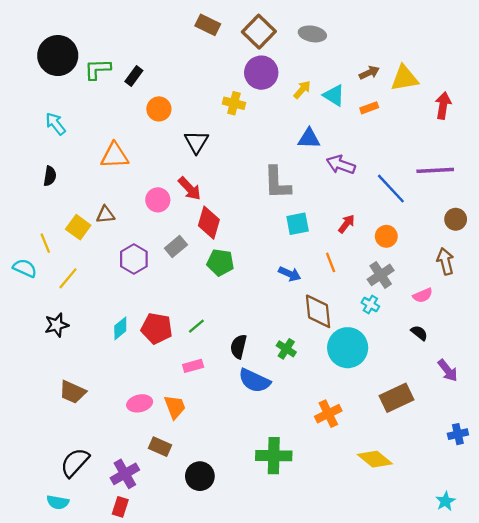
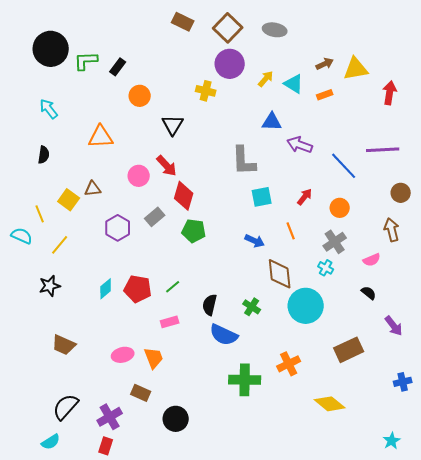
green cross: (274, 456) -> (245, 380), moved
cyan semicircle: (58, 502) -> (51, 442), turned -42

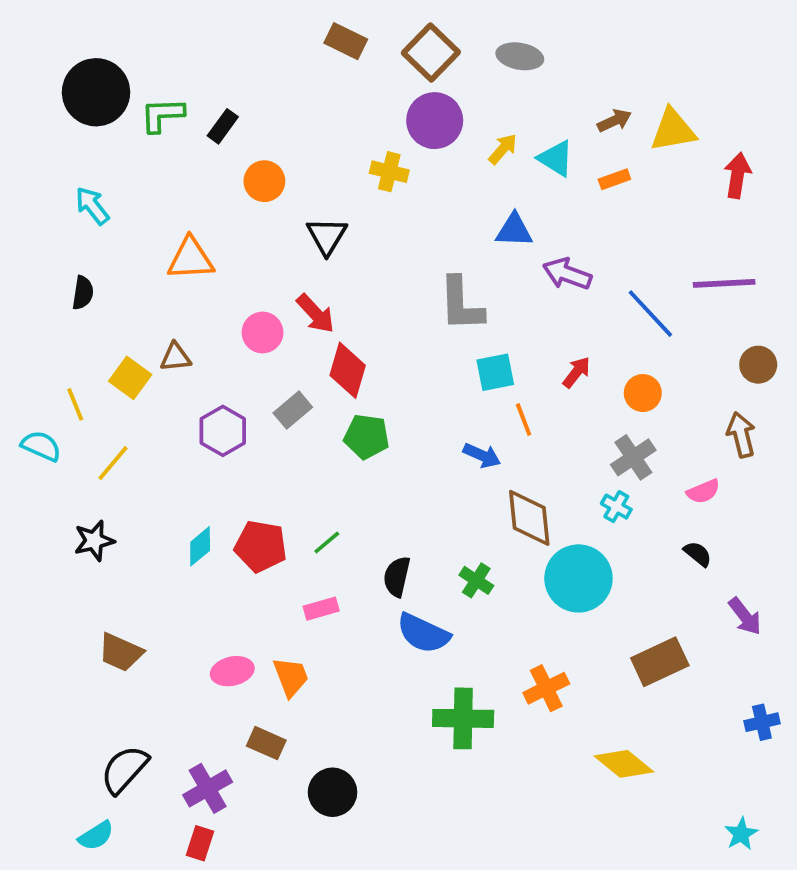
orange line: (291, 231) -> (524, 420), moved

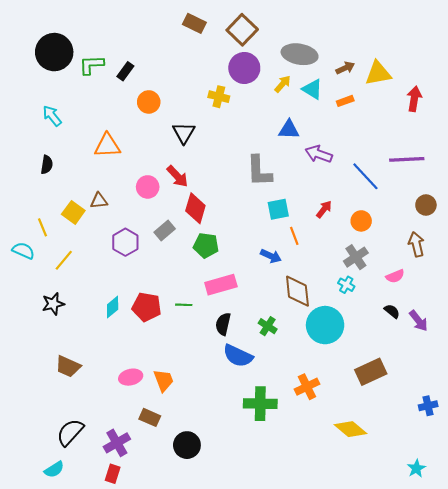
gray ellipse: (520, 56) -> (300, 54), moved, size x1.4
green line: (327, 542) -> (184, 305), turned 42
pink rectangle: (321, 609) -> (221, 285), moved, size x1.6
purple arrow: (745, 616) -> (419, 321), moved

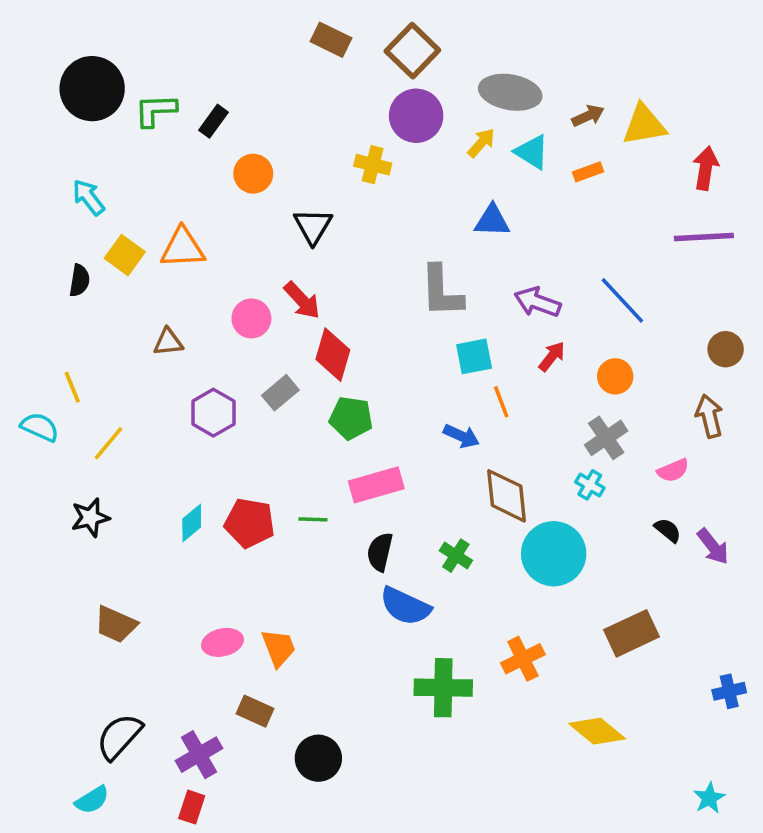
purple arrow: (319, 154) -> (537, 302), moved
purple line: (407, 159) -> (704, 237), moved
yellow square: (73, 212) -> (125, 255), moved

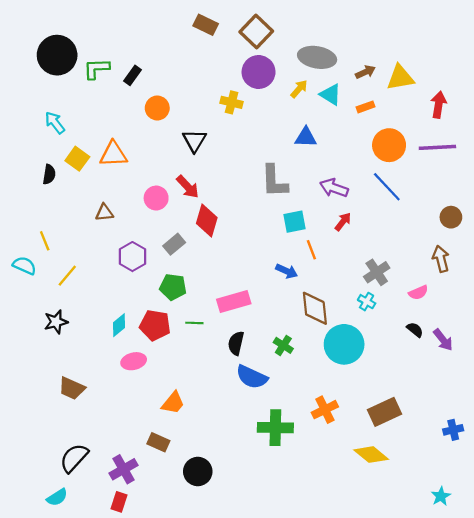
orange circle: (615, 376) -> (389, 145), moved, size x1.5
green pentagon: (351, 418) -> (173, 287), moved
brown rectangle: (631, 633) -> (385, 412), moved
pink ellipse: (222, 642) -> (134, 361), moved
orange trapezoid: (279, 648) -> (173, 403), turned 60

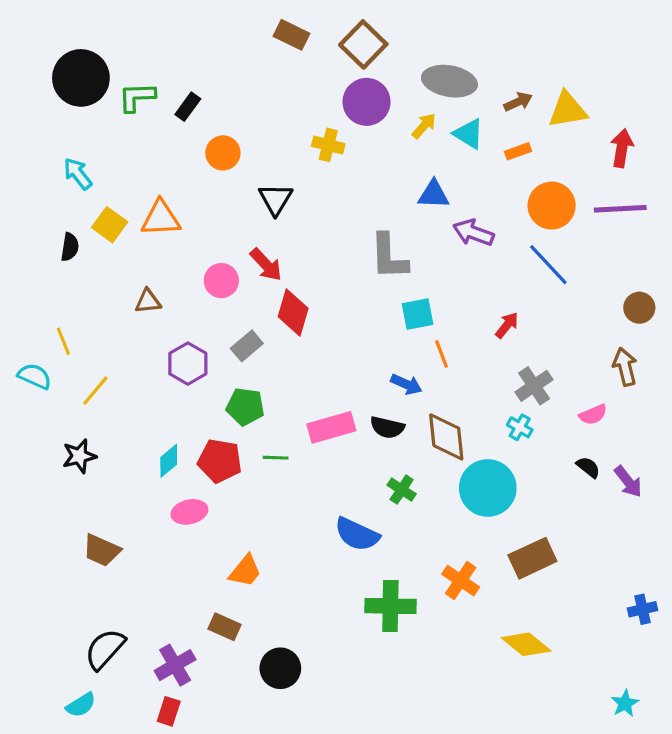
purple arrow: (334, 188) -> (473, 233), moved
red arrow: (343, 222) -> (507, 325), moved
black semicircle: (236, 343) -> (387, 427), moved, turned -90
orange cross: (325, 410) -> (461, 581), turned -30
brown rectangle: (385, 412) -> (532, 558), moved

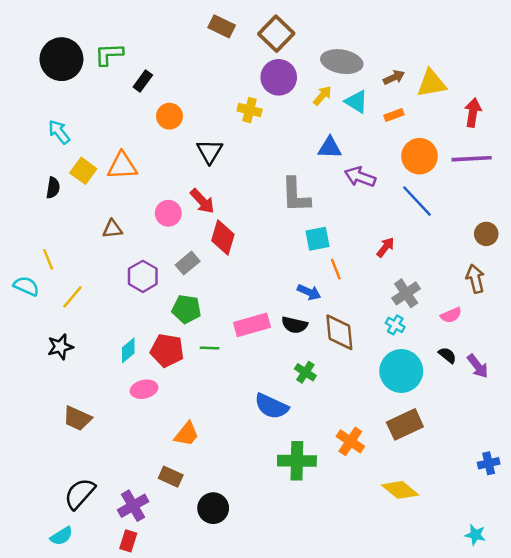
green L-shape: (137, 97) -> (109, 54), moved
cyan circle: (488, 488) -> (401, 371), moved
cyan star: (625, 703) -> (475, 535), turned -30

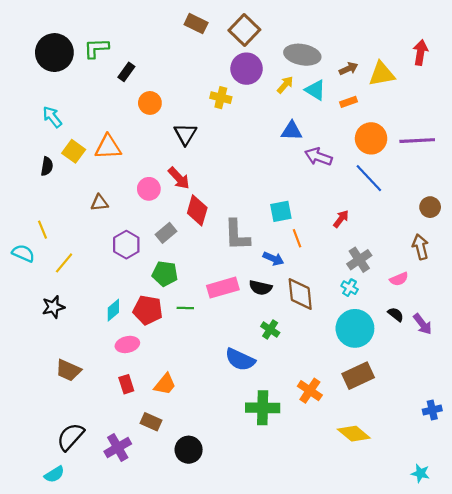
red arrow: (473, 113) -> (420, 53), moved
gray L-shape: (296, 195) -> (237, 235), moved
red rectangle: (128, 541) -> (126, 384), moved, turned -36

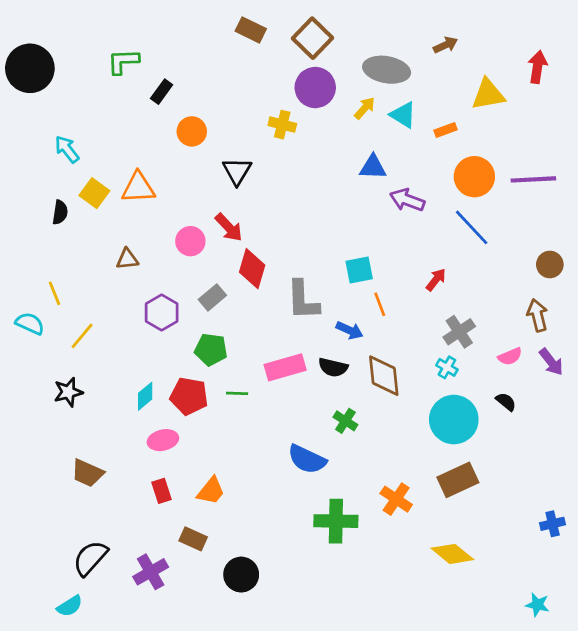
black circle: (54, 53) -> (30, 68), moved
brown arrow: (348, 69) -> (446, 45), moved
purple arrow: (423, 324) -> (551, 362), moved

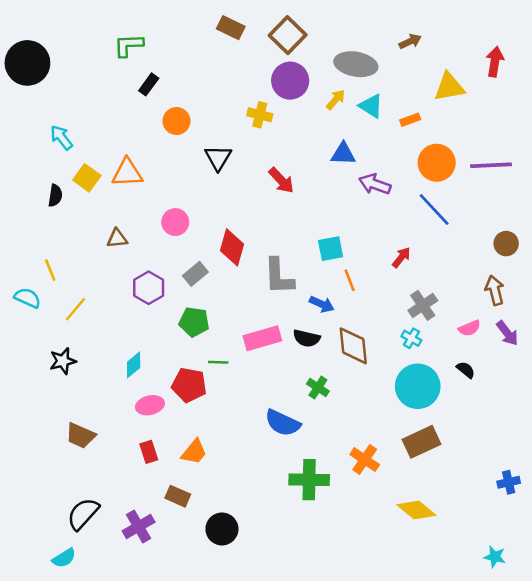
green L-shape: (123, 61) -> (128, 45), moved
red arrow: (229, 227) -> (281, 180), moved
red pentagon: (189, 396) -> (189, 385), moved

